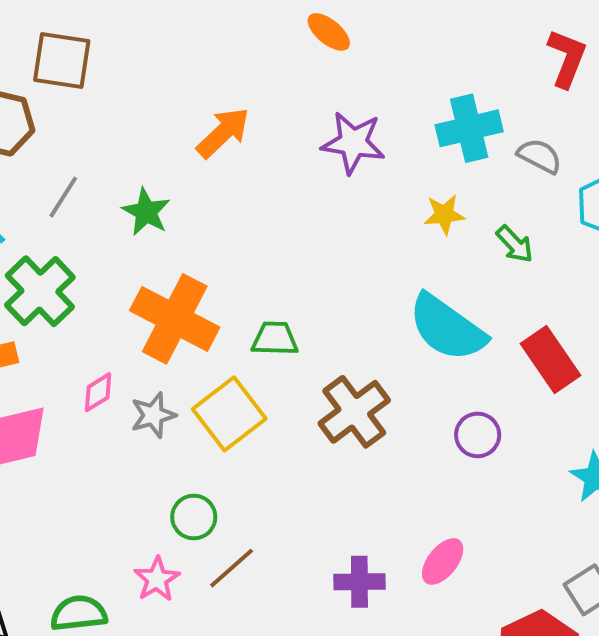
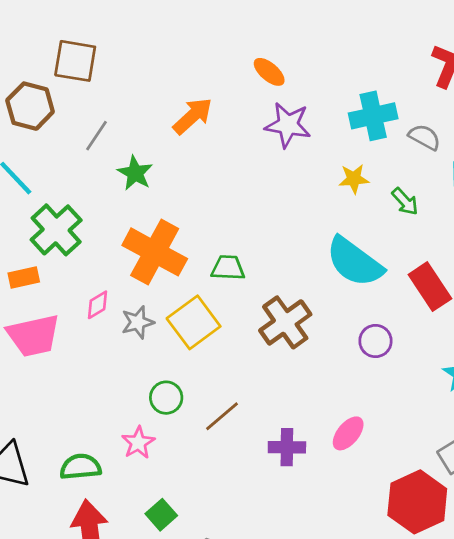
orange ellipse: (329, 32) -> (269, 72), moved
gray line: (63, 197) -> (96, 136), moved
brown line: (232, 568) -> (222, 416), moved

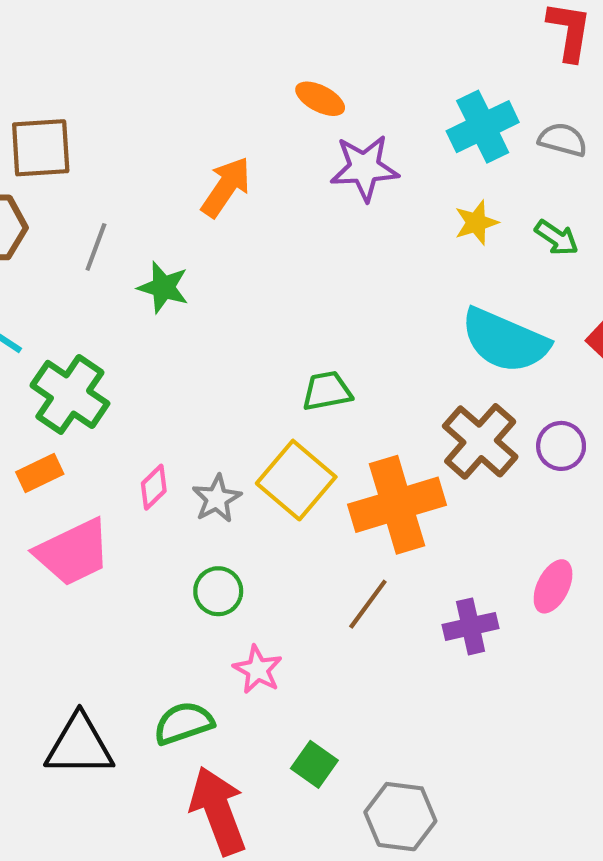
orange cross: (155, 252) -> (397, 505), moved, turned -32
brown cross: (285, 322) -> (480, 441), moved
green circle: (166, 398) -> (218, 591), moved

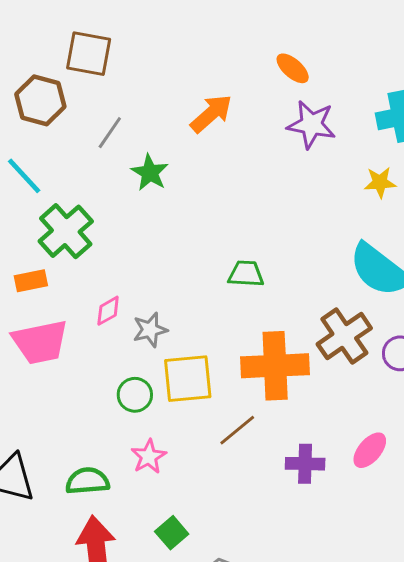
yellow square: (296, 480) -> (188, 379), moved, turned 30

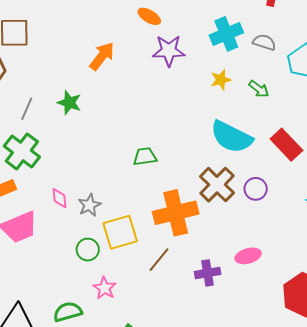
gray line: (110, 133) -> (27, 109), moved
pink diamond: (108, 311) -> (60, 198), turned -55
pink ellipse: (370, 450) -> (248, 256), turned 45

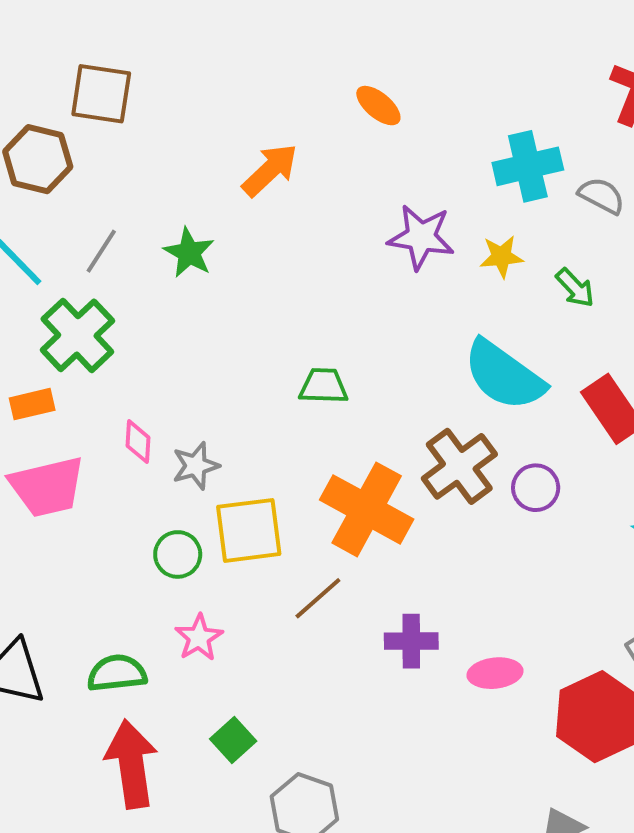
purple star: (169, 51) -> (421, 237), moved
orange cross: (176, 213) -> (367, 509), turned 33
pink ellipse: (248, 256) -> (495, 673), moved

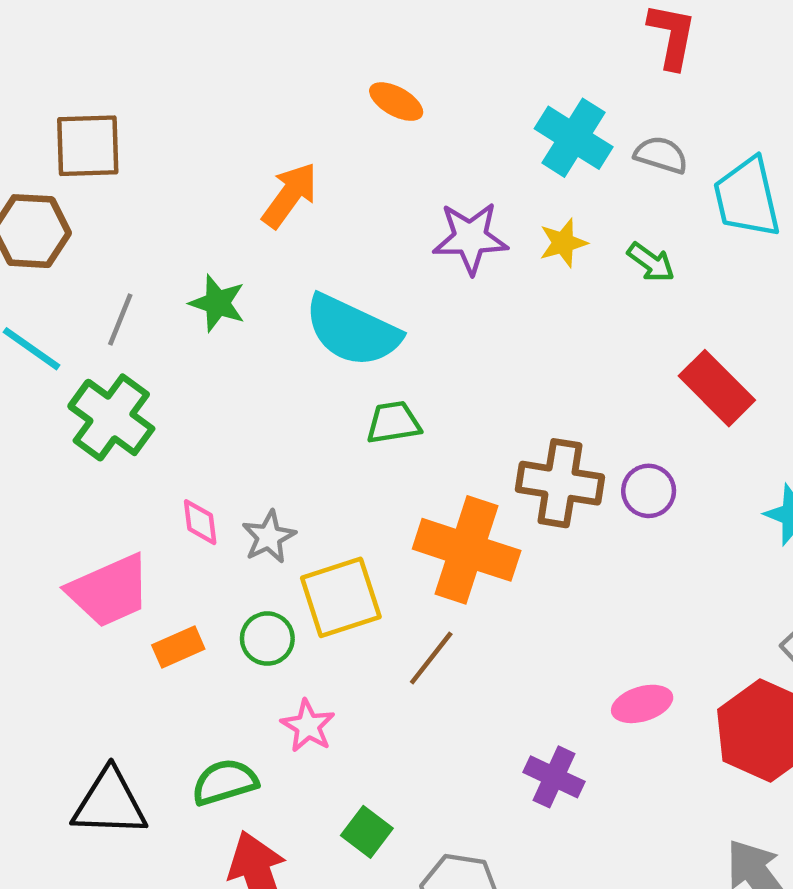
cyan cross: (528, 166) -> (574, 138), turned -34
cyan semicircle: (504, 375) -> (352, 331), moved
orange rectangle: (32, 404) -> (178, 647), moved
brown cross: (459, 466) -> (560, 483), turned -34
purple cross: (411, 641) -> (554, 777), moved, turned 36

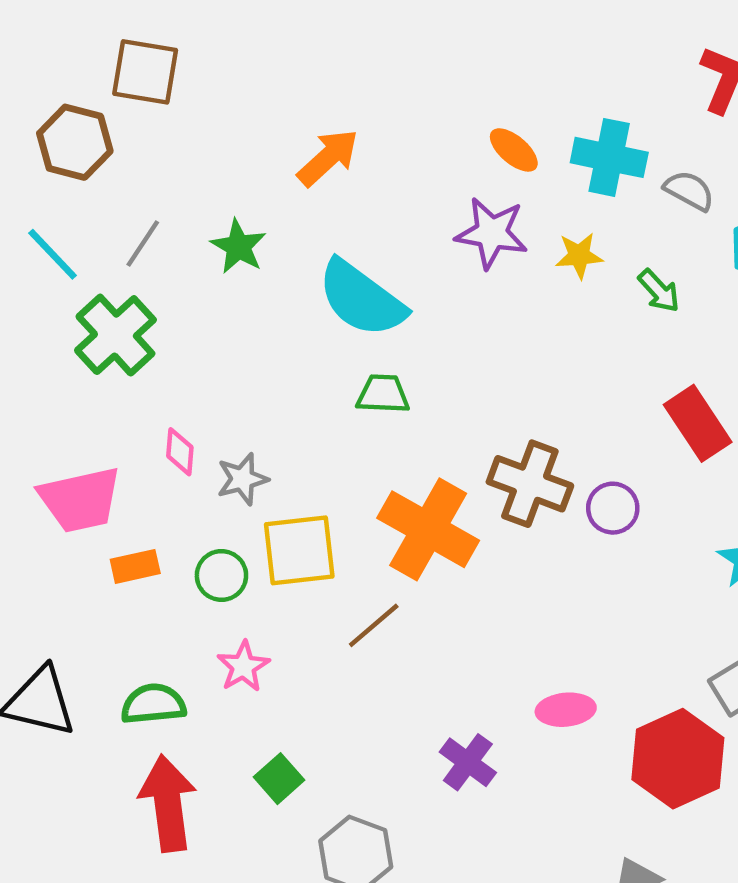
orange ellipse: (396, 102) -> (514, 150), moved
cyan cross: (574, 138) -> (609, 157), turned -32

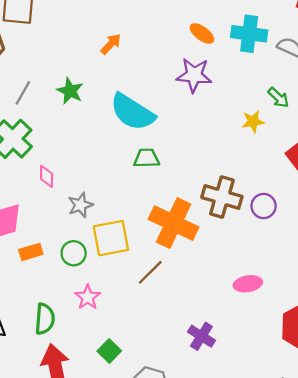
orange arrow: (328, 158) -> (111, 44), size x0.7
yellow star: (579, 256) -> (253, 121), moved
pink diamond: (180, 452) -> (47, 176), moved
green semicircle: (153, 704) -> (45, 319), turned 104
pink ellipse: (566, 710) -> (248, 284), moved

